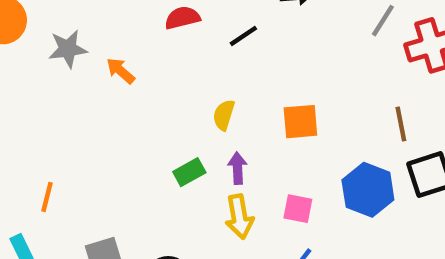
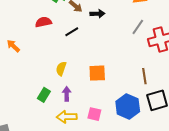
green rectangle: (189, 172) -> (44, 95), turned -32
yellow arrow: (239, 217) -> (67, 117), turned 96

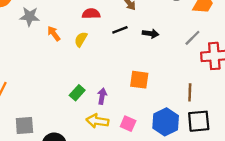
black arrow: (97, 14) -> (151, 34), moved
yellow semicircle: (61, 69) -> (81, 39), moved

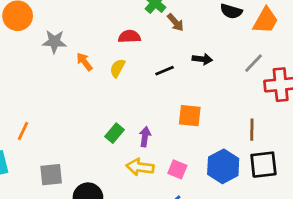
black line: (120, 30) -> (165, 71), moved

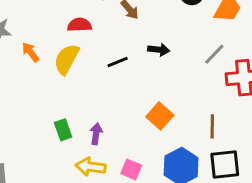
yellow semicircle: (117, 68) -> (67, 59), size x1.5
orange square: (190, 116) -> (160, 116), moved, turned 35
green rectangle: (115, 133) -> (63, 130), turned -60

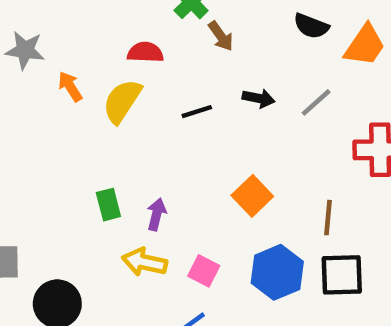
gray line: (214, 54) -> (316, 102), moved

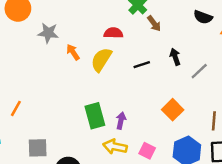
black arrow: (259, 98) -> (175, 57), turned -119
gray line: (316, 102) -> (199, 71), moved
green rectangle: (108, 205) -> (95, 116), size x1.5

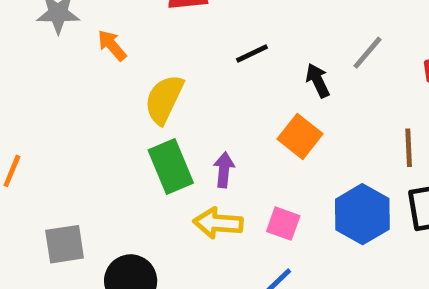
black arrow: (175, 57) -> (318, 81), moved
yellow semicircle: (101, 60) -> (164, 99), moved
orange square: (173, 110) -> (300, 136), moved

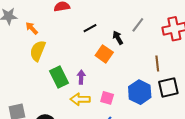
yellow semicircle: (164, 99) -> (38, 51), moved
orange square: (300, 136) -> (104, 54), moved

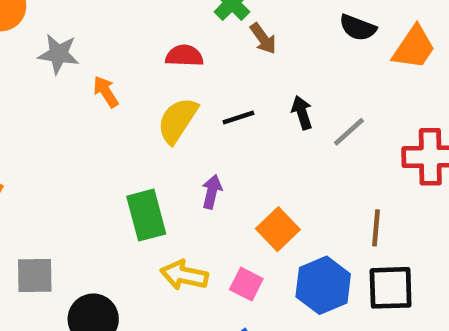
black arrow: (118, 38) -> (302, 113), moved
yellow semicircle: (38, 51) -> (177, 120), moved
orange square: (104, 54) -> (278, 229), moved
purple arrow: (81, 77) -> (212, 192), moved

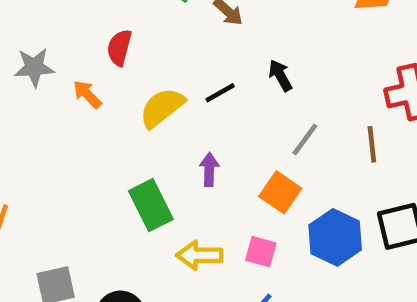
red semicircle: (184, 56) -> (119, 48), moved, turned -66
yellow semicircle: (177, 120) -> (162, 108), turned 30
gray line: (349, 132) -> (305, 139), moved
brown line: (376, 228) -> (372, 144), moved

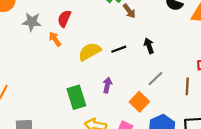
red semicircle: (119, 48) -> (64, 19), moved

